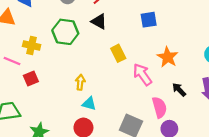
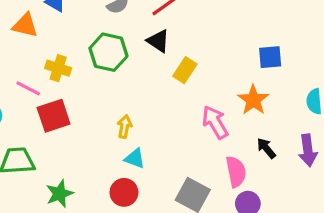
blue square: (149, 20) -> (270, 57), moved
yellow rectangle: (118, 53) -> (185, 70), moved, turned 56
red square: (31, 79) -> (54, 116), size x1.5

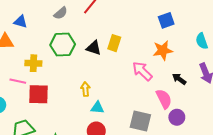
black triangle: (158, 41) -> (94, 48), moved
orange star: (253, 100) -> (163, 50), turned -30
red square: (54, 116) -> (39, 94), turned 35

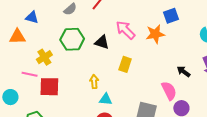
yellow rectangle: (114, 43) -> (125, 64), moved
orange star: (163, 50) -> (155, 34), moved
yellow cross: (33, 63) -> (44, 57), turned -35
pink arrow: (142, 71) -> (125, 30), moved

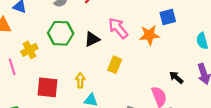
black triangle: (102, 42) -> (92, 39), turned -49
pink line: (30, 74) -> (12, 67), turned 56
red square: (49, 87) -> (47, 87), moved

